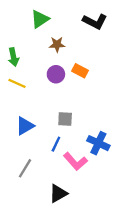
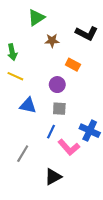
black L-shape: (95, 21) -> (87, 33), moved
purple circle: (56, 74) -> (57, 85), moved
blue triangle: (25, 126) -> (28, 105), moved, turned 42

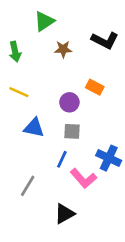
green arrow: (12, 52) -> (15, 52), moved
orange rectangle: (73, 65) -> (95, 87), moved

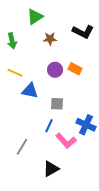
purple circle: (69, 102) -> (55, 70), moved
blue triangle: (34, 128) -> (30, 91), moved

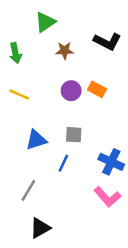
blue triangle: (30, 91) -> (36, 140), moved, turned -30
pink L-shape: (66, 141) -> (107, 197), moved
black triangle: (51, 169) -> (40, 228), moved

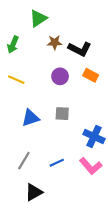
black L-shape: (107, 41) -> (80, 49), moved
green arrow: (15, 53) -> (13, 45), turned 35
orange rectangle: (97, 89) -> (91, 75), moved
blue line: (63, 163) -> (57, 163), moved, turned 40

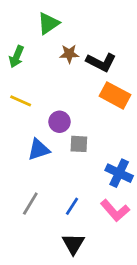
orange rectangle: (91, 75) -> (115, 95), size x1.5
purple circle: (60, 76) -> (59, 122), moved
blue line: (57, 163) -> (72, 206), turned -32
black triangle: (34, 192) -> (73, 244), moved, turned -30

